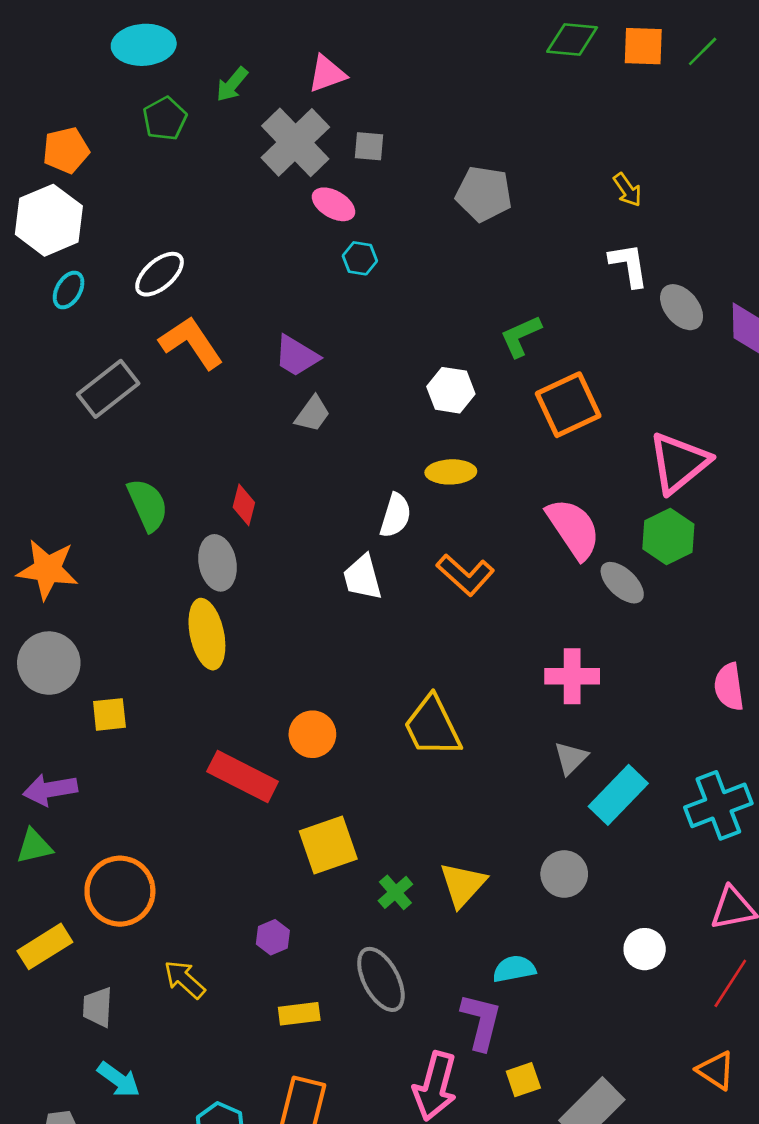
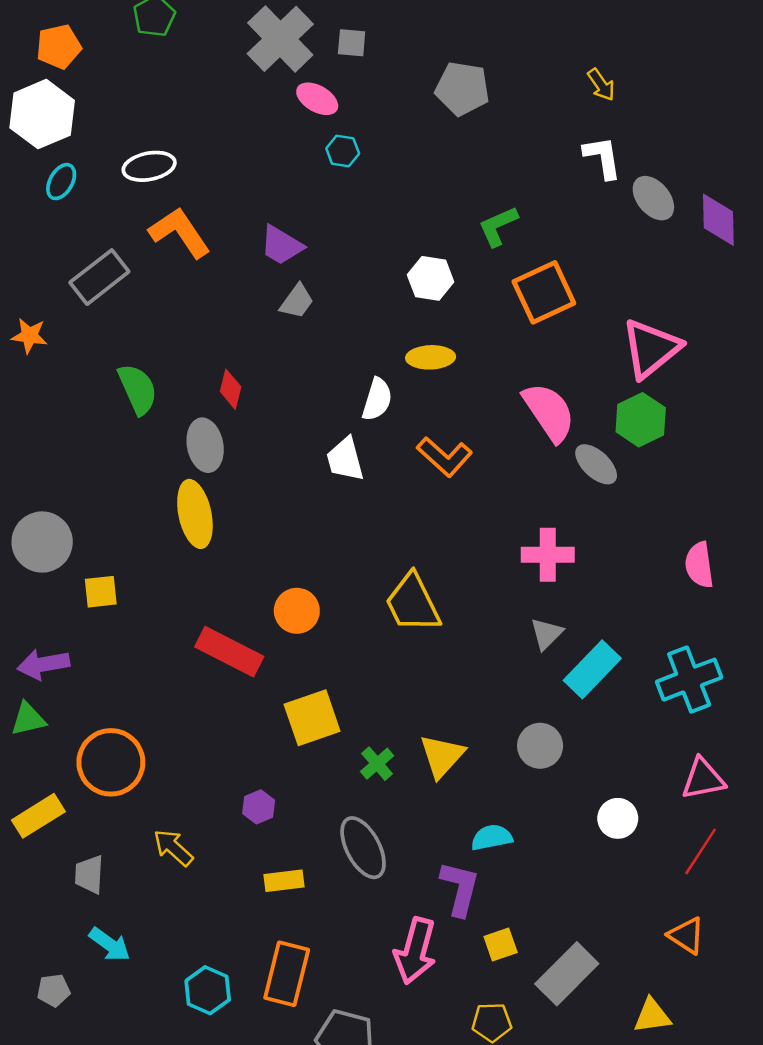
white ellipse: (160, 274) -> (149, 166), turned 30
orange star: (47, 569) -> (29, 336), moved, size x0.6

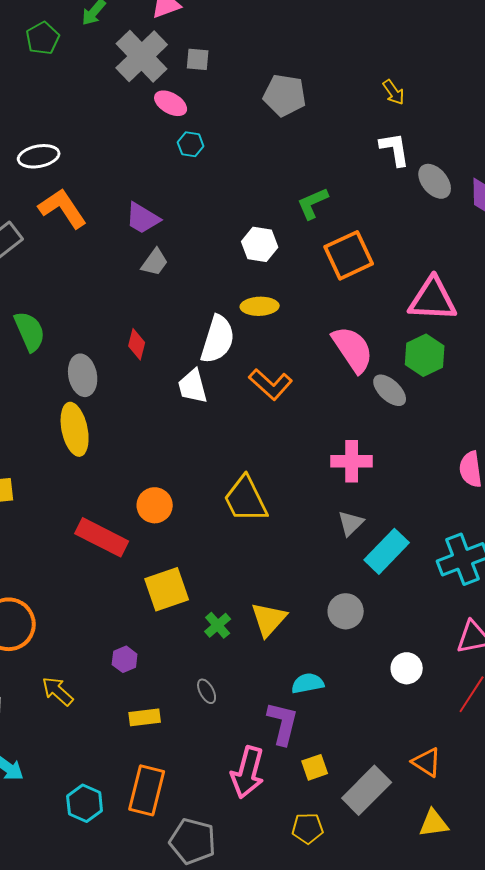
pink triangle: (651, 348) -> (433, 299), turned 42
red diamond: (231, 389) -> (137, 344), moved
white semicircle: (377, 399) -> (218, 339), size x1.4
gray ellipse: (363, 848) -> (207, 691), size x0.5
orange triangle: (687, 936) -> (427, 762), moved

